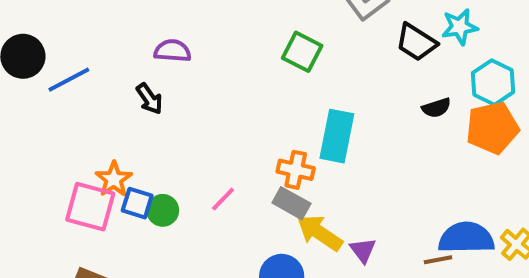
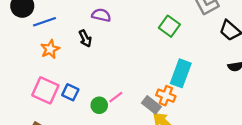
orange cross: (296, 170) -> (166, 96), moved
orange star: (114, 179) -> (50, 49), moved
green circle: (163, 210) -> (99, 105), moved

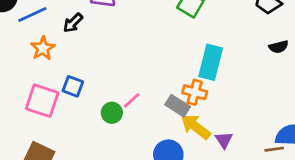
black arrow: (85, 38) -> (73, 23), moved, turned 77
blue square: (70, 92) -> (73, 86), moved

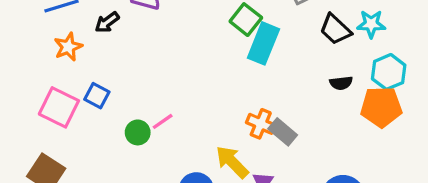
cyan rectangle: (211, 62) -> (263, 43), moved
orange cross: (195, 92) -> (261, 124), moved
gray rectangle: (178, 106) -> (283, 132), moved

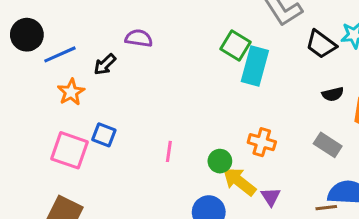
pink line: (163, 121) -> (169, 151), turned -40
green circle: (138, 132) -> (220, 161), moved
gray rectangle: (283, 132) -> (328, 145), moved

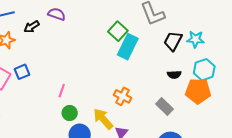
black trapezoid: (321, 44) -> (173, 41), turned 70
blue square: (104, 135) -> (22, 72), turned 35
green circle: (220, 161) -> (70, 113), moved

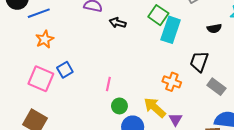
black arrow: (32, 27) -> (118, 23), moved, turned 56
black trapezoid: (173, 41) -> (199, 61), moved
black semicircle: (174, 75) -> (214, 28), moved

